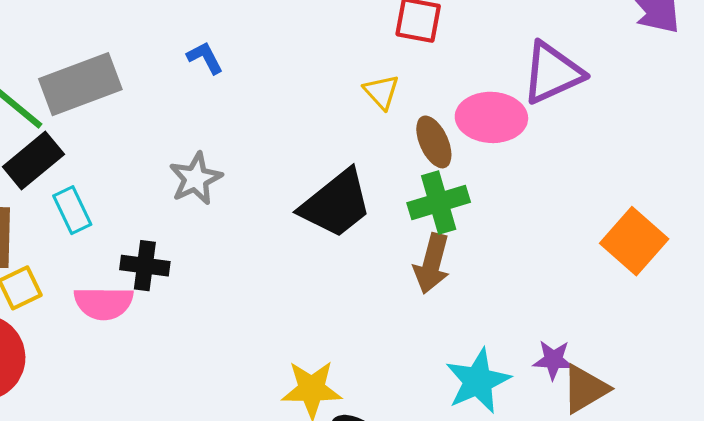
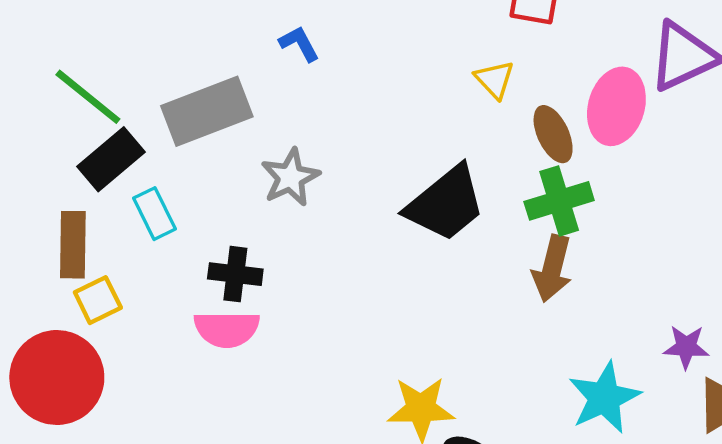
gray rectangle: (80, 84) -> (207, 111), moved
pink ellipse: (491, 117) -> (616, 106), turned -76
pink semicircle: (104, 303) -> (227, 329), moved
purple star: (553, 360) -> (686, 347), moved

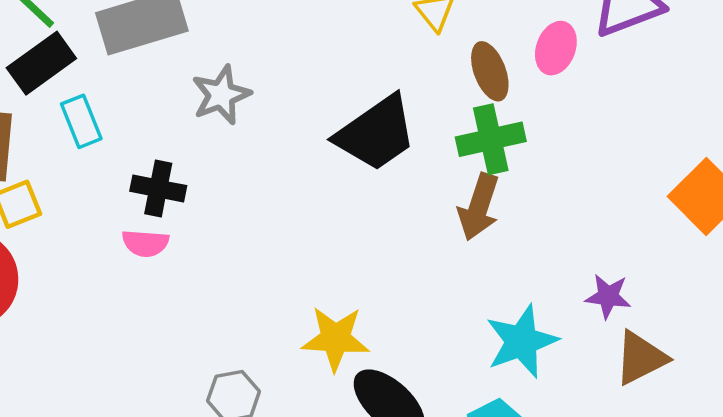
pink ellipse: (616, 106) -> (556, 48), size x0.7
pink semicircle: (227, 329) -> (145, 243), size x0.7

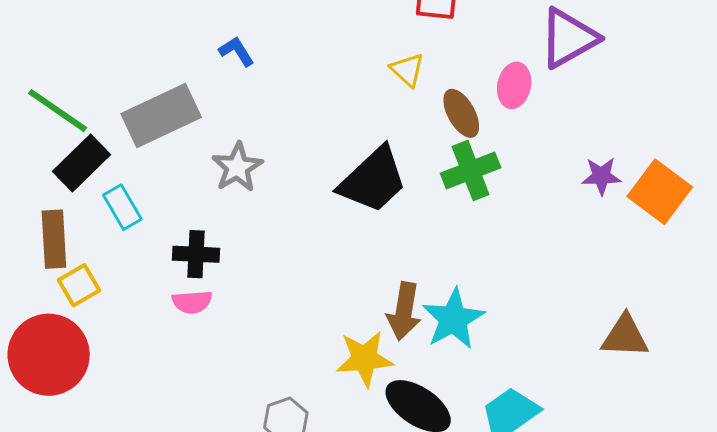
brown arrow: (479, 207) -> (404, 311), moved
purple star: (608, 296) -> (601, 176), moved
cyan star: (522, 341) -> (453, 319), moved
brown triangle: (641, 358) -> (625, 336), turned 38

